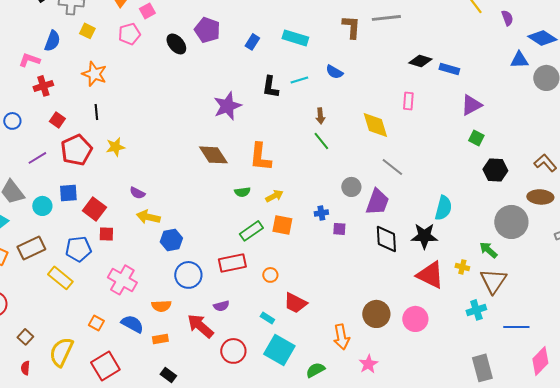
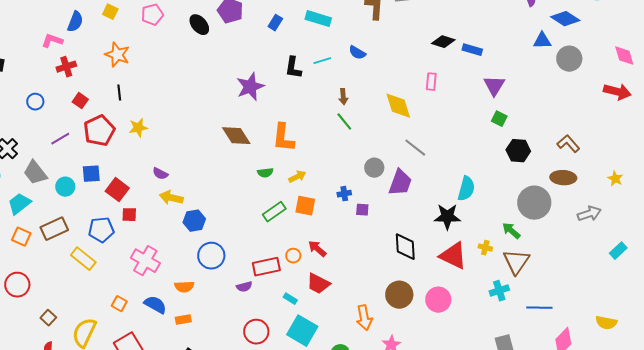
purple triangle: (471, 105) -> (494, 86), turned -30
black diamond: (386, 239) -> (405, 247), moved
red rectangle: (232, 263) -> (266, 267), moved
red arrow: (200, 326) -> (317, 249), moved, size x0.7

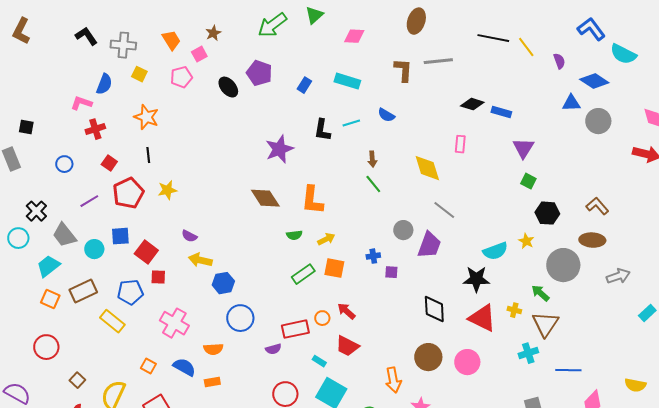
yellow star: (615, 179) -> (526, 241), moved
cyan semicircle: (466, 189) -> (495, 251), turned 55

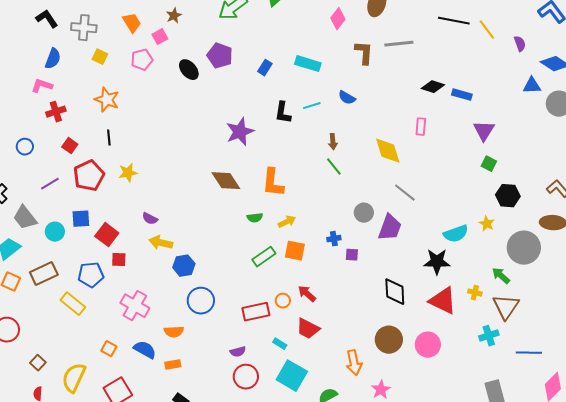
pink diamond: (354, 36) -> (338, 19), moved, turned -55
blue semicircle: (104, 84) -> (53, 59), moved
purple semicircle: (273, 349) -> (238, 352), moved

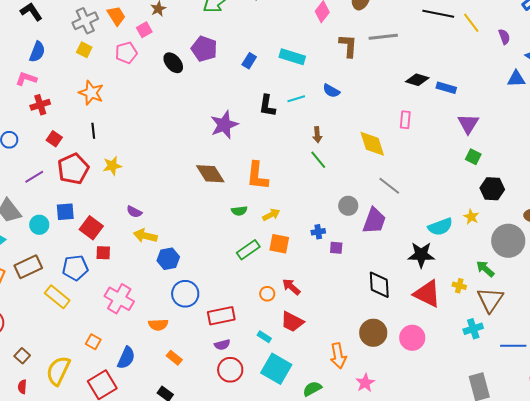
gray cross: (84, 28) -> (85, 21), moved, turned -30
red rectangle: (256, 312) -> (221, 316), moved
blue semicircle: (145, 350) -> (126, 358), moved, turned 85
orange rectangle: (173, 365) -> (174, 358), moved, turned 49

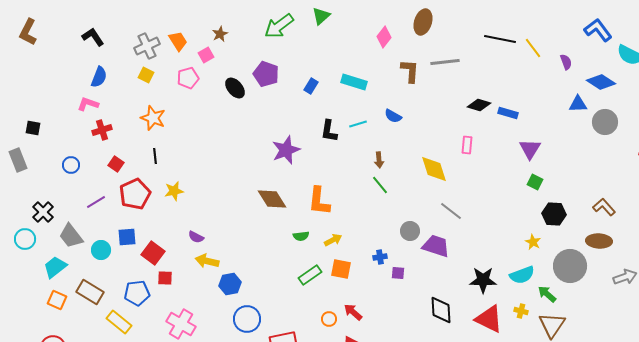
purple trapezoid: (374, 221) -> (436, 246), turned -92
cyan semicircle: (440, 227) -> (522, 275), moved
brown rectangle: (28, 267) -> (90, 292), turned 56

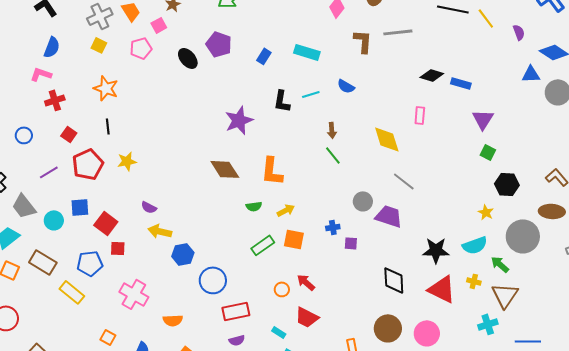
blue circle: (247, 319) -> (213, 280), moved

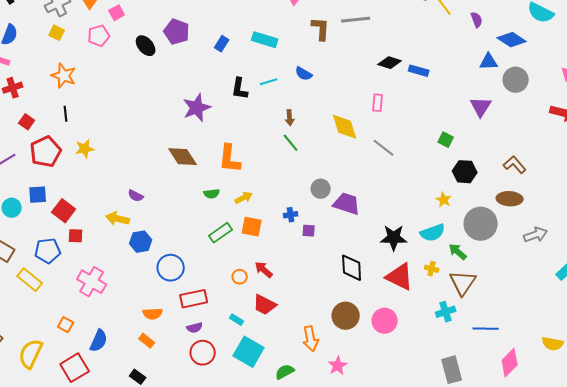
purple triangle: (483, 119) -> (481, 107), moved
gray line: (404, 181) -> (384, 148), moved
purple semicircle: (149, 207) -> (136, 196), moved
orange semicircle: (173, 320) -> (153, 314), moved

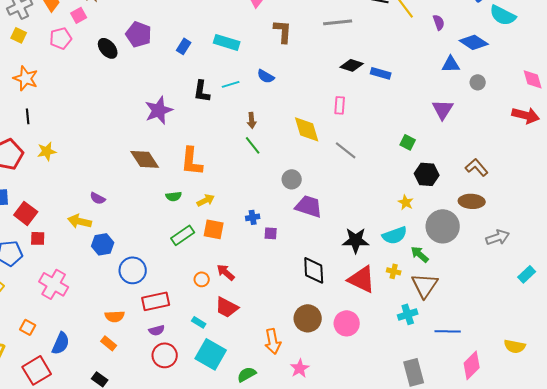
gray line: (356, 20) -> (338, 22), moved
gray circle: (516, 80) -> (478, 82), size x0.6
gray circle: (321, 189) -> (292, 179), moved

